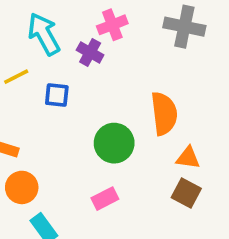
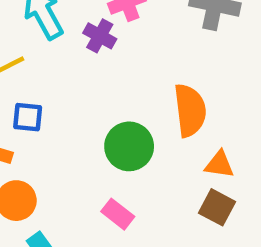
blue square: (57, 95) -> (28, 117), moved
pink rectangle: (105, 199) -> (118, 214), turned 65

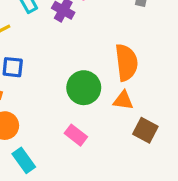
orange triangle: (219, 164) -> (123, 100), moved

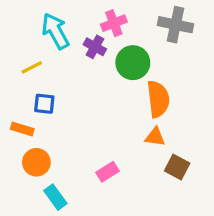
green circle: (84, 88) -> (133, 63), moved
pink rectangle: (76, 135) -> (108, 172), turned -70

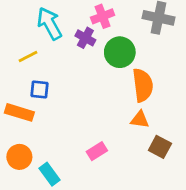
orange rectangle: (22, 129) -> (19, 112), size x1.4
orange circle: (36, 162) -> (19, 157), moved

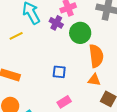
blue square: (39, 89) -> (59, 72), moved

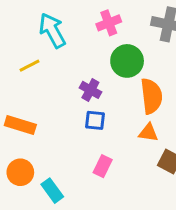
purple cross: (56, 23) -> (90, 90), moved
pink rectangle: (64, 102) -> (103, 166), turned -32

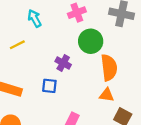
cyan arrow: (52, 30) -> (35, 18), size x0.7
blue square: (95, 120) -> (49, 86), moved

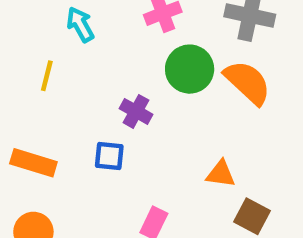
yellow line: (17, 45) -> (47, 76), turned -49
orange semicircle: (109, 68) -> (248, 82), moved, turned -40

